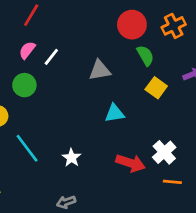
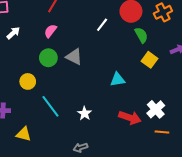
white line: (51, 57) -> (102, 25), moved
gray triangle: (100, 70) -> (74, 57), moved, turned 36

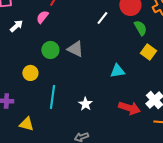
pink semicircle: (50, 31) -> (42, 17), moved
cyan line: (50, 106) -> (52, 97), turned 45

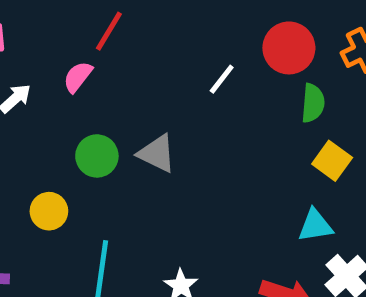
green semicircle: (140, 28) -> (313, 103), turned 35
cyan triangle: (117, 71) -> (315, 226), moved

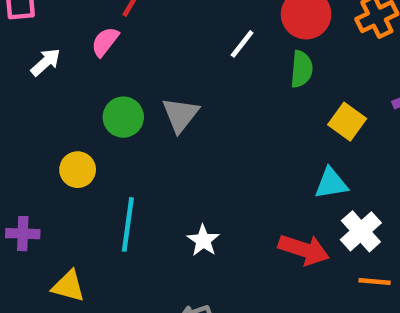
green semicircle: (313, 103) -> (301, 69), moved
gray triangle: (157, 154) -> (180, 115), turned 42

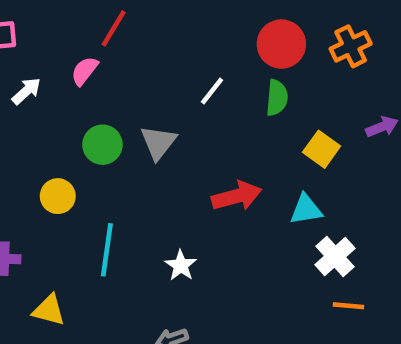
white line: (242, 44) -> (212, 91), moved
red arrow: (304, 250) -> (237, 196), moved, turned -33

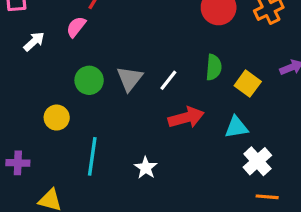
white line: (212, 91) -> (168, 80), moved
green semicircle: (277, 98) -> (214, 67), moved

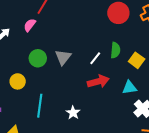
white line: (168, 80) -> (95, 58), moved

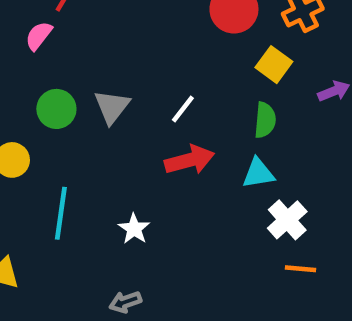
green semicircle: (115, 50) -> (265, 120), moved
yellow square: (137, 60) -> (274, 65), moved

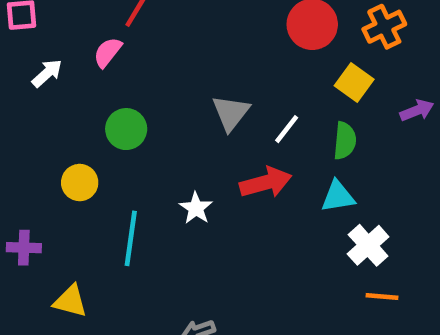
gray triangle: (112, 107) -> (231, 113), moved
white line: (183, 109) -> (287, 129), moved
white star: (134, 229) -> (196, 208), moved

